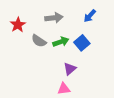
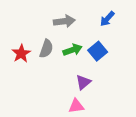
red star: (18, 25) -> (21, 53), moved
gray semicircle: (39, 41) -> (46, 49), turned -105

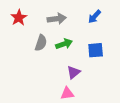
blue square: (98, 51) -> (96, 50), moved, turned 35
red star: (21, 53) -> (19, 18), moved

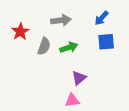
red star: (19, 18) -> (20, 32), moved
blue square: (96, 50) -> (106, 42), moved

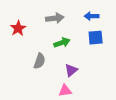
blue arrow: (102, 18) -> (91, 16), turned 48
gray semicircle: (44, 46) -> (39, 61), moved

